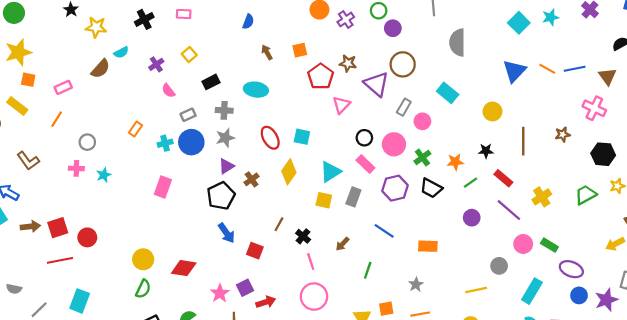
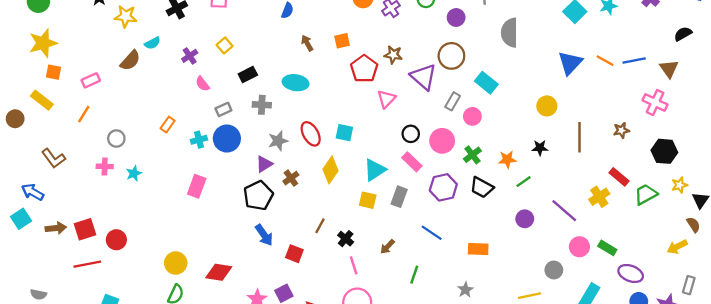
purple circle: (393, 28) -> (456, 18), moved
cyan rectangle: (448, 93) -> (486, 83), moved
gray star: (225, 138) -> (278, 141), moved
red rectangle: (503, 178) -> (619, 177), moved

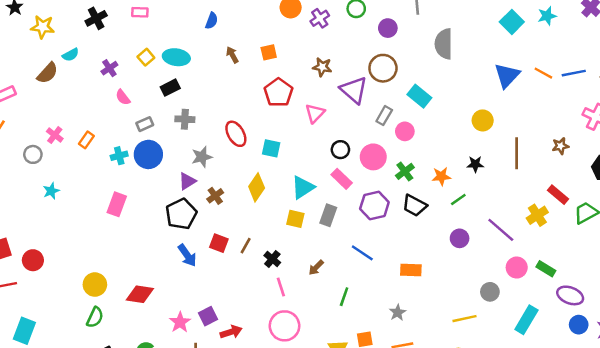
red pentagon: (364, 69) -> (278, 92), moved
cyan ellipse: (296, 83) -> (176, 57), moved
red ellipse: (311, 134) -> (236, 134), moved
pink cross: (105, 166) -> (55, 135), moved, turned 35
red square: (294, 254) -> (219, 243), moved

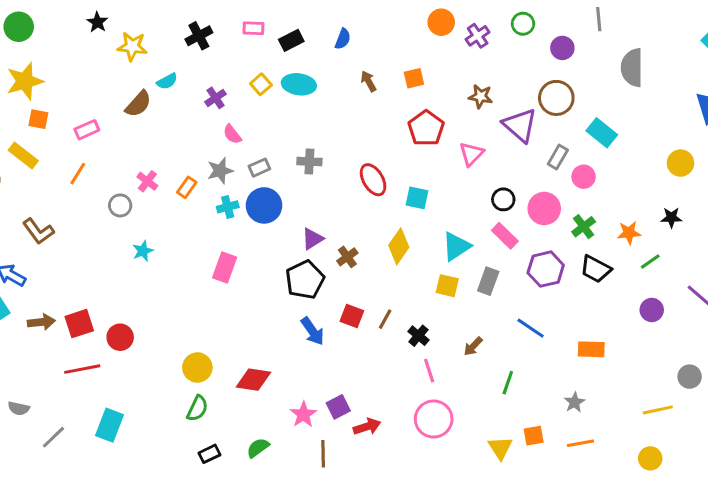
black rectangle: (170, 88) -> (291, 40), moved
gray star: (202, 157) -> (220, 171), moved

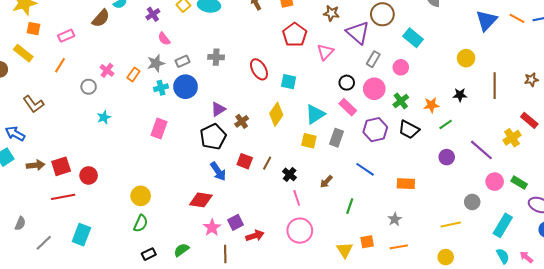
gray rectangle: (558, 157) -> (373, 59), moved
red diamond: (253, 380) -> (201, 200), moved
gray semicircle: (19, 408) -> (20, 223), turned -80

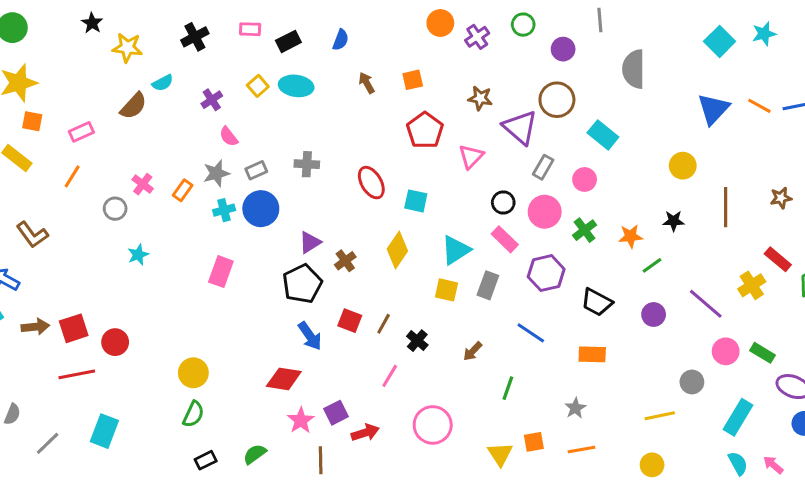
black trapezoid: (409, 130) -> (597, 302), moved
pink line: (297, 198) -> (390, 376), moved, turned 49

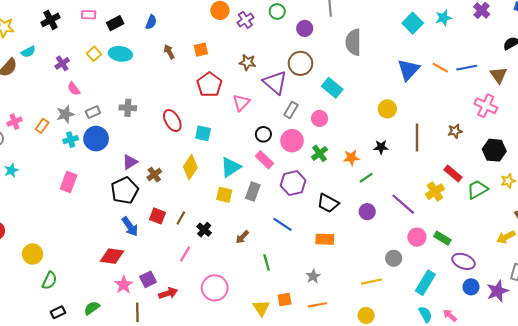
pink cross: (143, 184) -> (15, 122), turned 32
yellow circle: (193, 373) -> (33, 254), moved
green line: (508, 388) -> (267, 262), turned -35

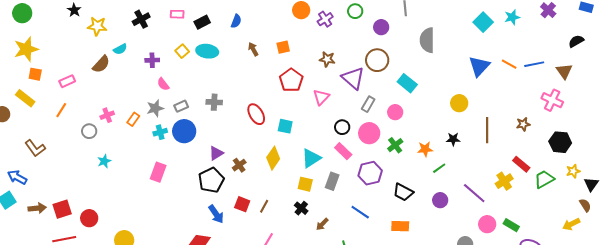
purple cross: (62, 63) -> (152, 60), turned 32
black cross: (204, 230) -> (301, 208), moved

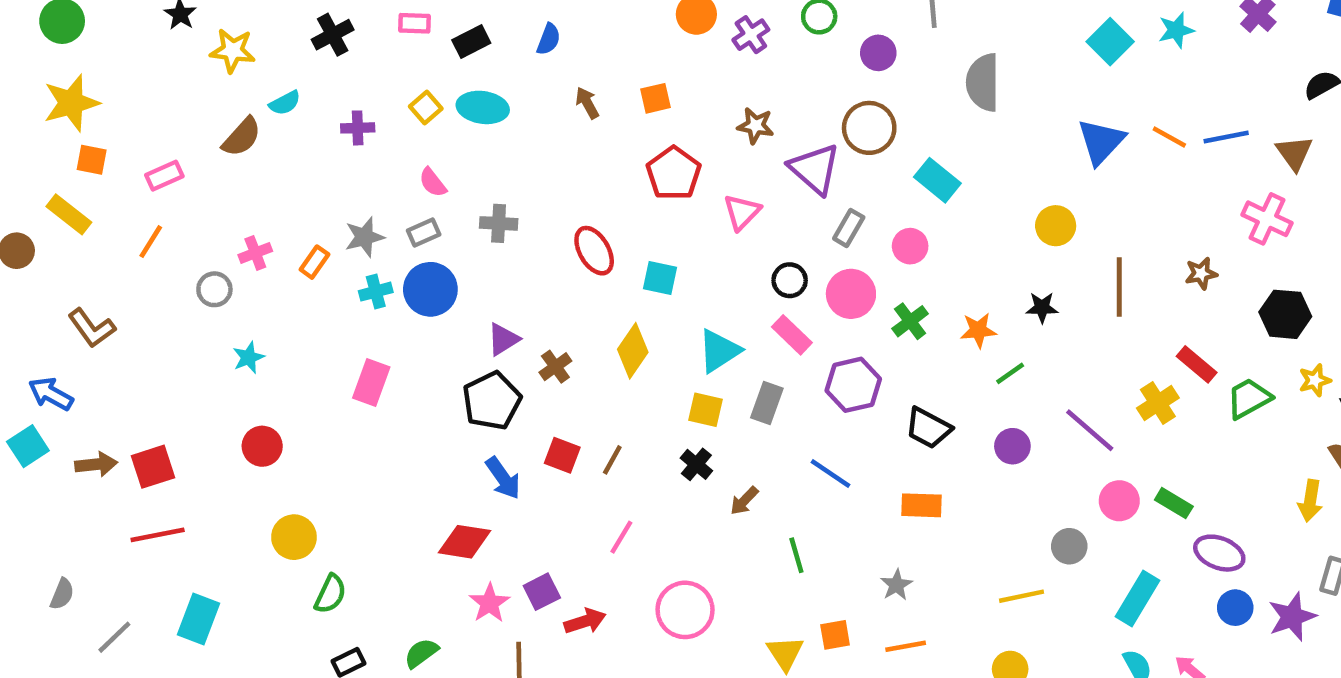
pink semicircle: (163, 84) -> (433, 182), moved
red circle: (89, 218) -> (262, 446), moved
yellow arrow: (571, 224) -> (1310, 501), turned -54

